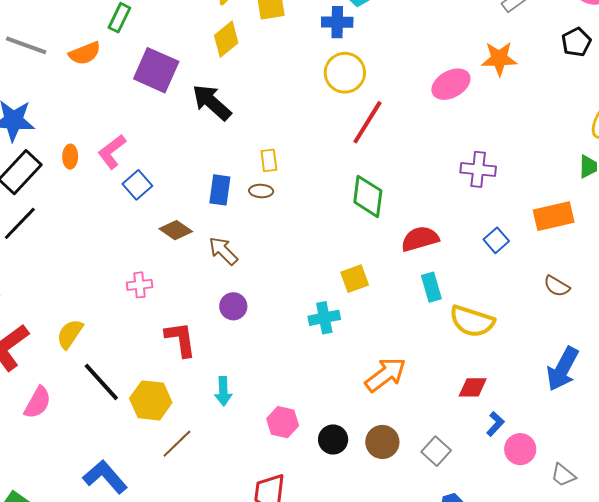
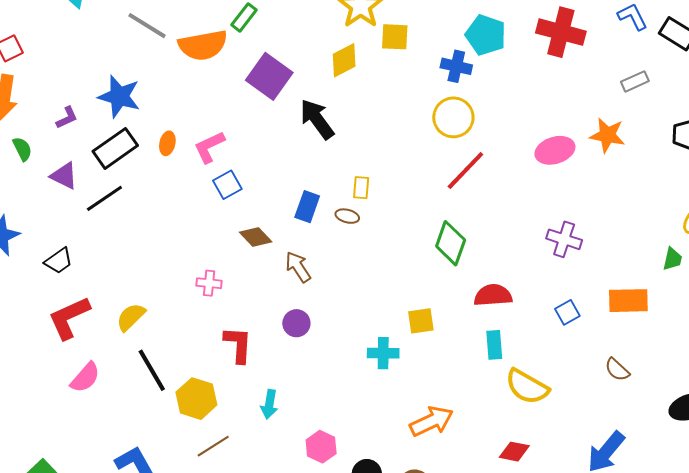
orange semicircle: (85, 53) -> (203, 45), size x1.5

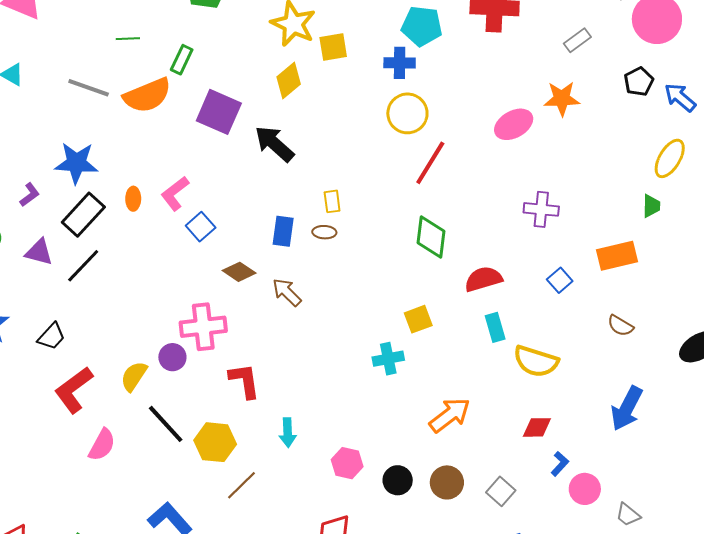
pink cross: (209, 283) -> (203, 327), size x1.8
purple circle: (296, 323) -> (172, 357), moved

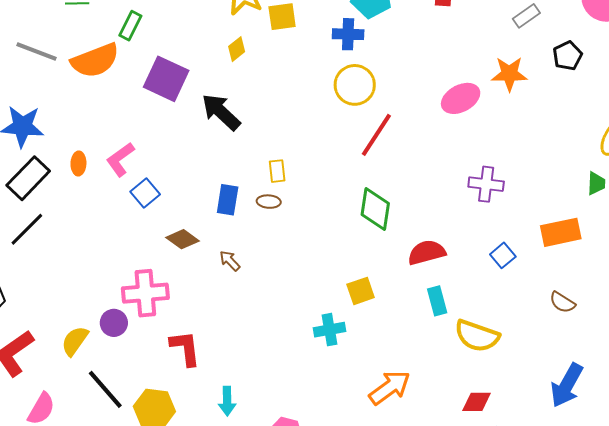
yellow diamond: (289, 80) -> (237, 49), size x0.7
black pentagon: (639, 82) -> (567, 56), moved
brown arrow: (287, 292) -> (230, 261), size x0.7

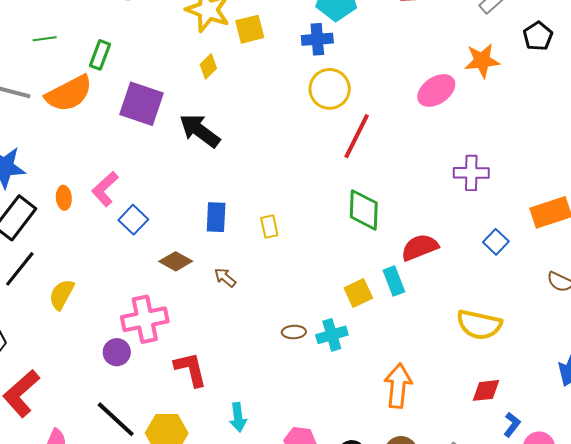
yellow rectangle: (277, 171) -> (269, 227), moved
brown ellipse: (269, 202) -> (294, 332), moved
cyan rectangle: (437, 301) -> (394, 281), moved
yellow semicircle: (75, 341) -> (62, 294), moved
orange arrow: (390, 388) -> (398, 386), turned -42

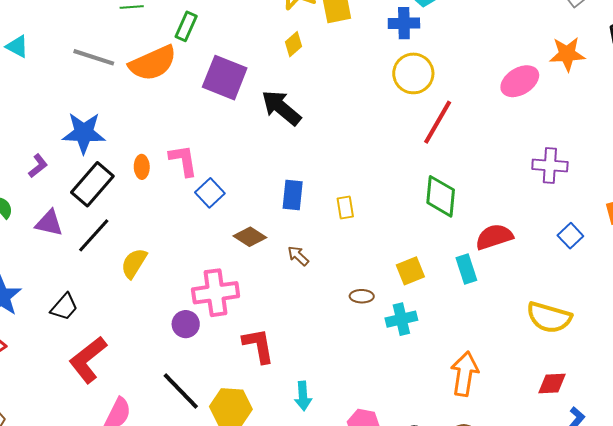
pink L-shape: (105, 189) -> (183, 160), turned 120
yellow square: (358, 293) -> (410, 271), moved
brown ellipse: (294, 332) -> (362, 296), moved

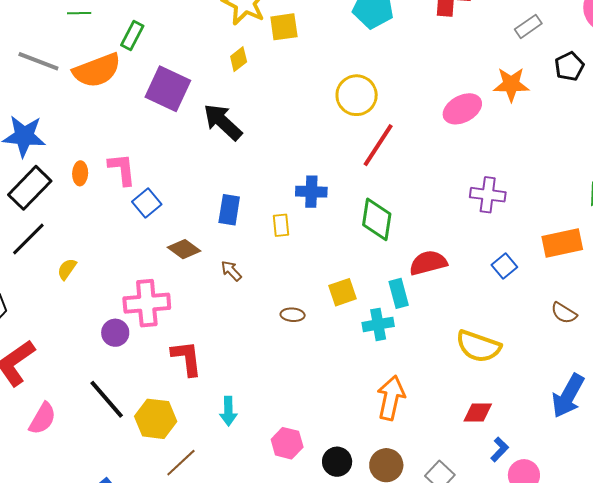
blue cross: (404, 23) -> (311, 192), moved
yellow semicircle: (134, 263) -> (67, 269), size x0.7
cyan cross: (401, 319) -> (378, 324), moved

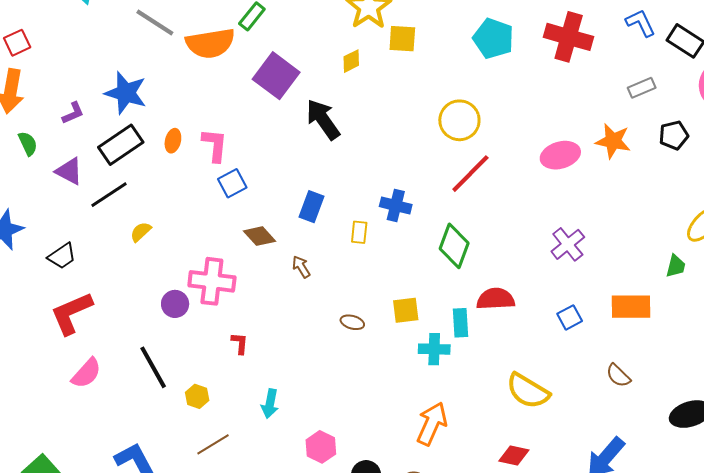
purple cross: (488, 195) -> (568, 244), turned 32
red L-shape: (187, 358) -> (240, 343), size x0.6
yellow hexagon: (156, 419) -> (197, 396), size x0.6

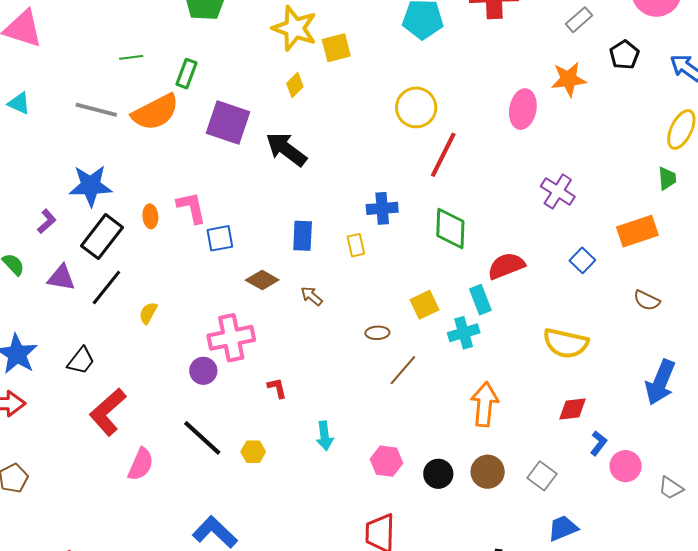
pink ellipse: (560, 155) -> (523, 109), turned -45
blue square: (232, 183) -> (220, 238), turned 36
brown line: (213, 444) -> (403, 370), moved

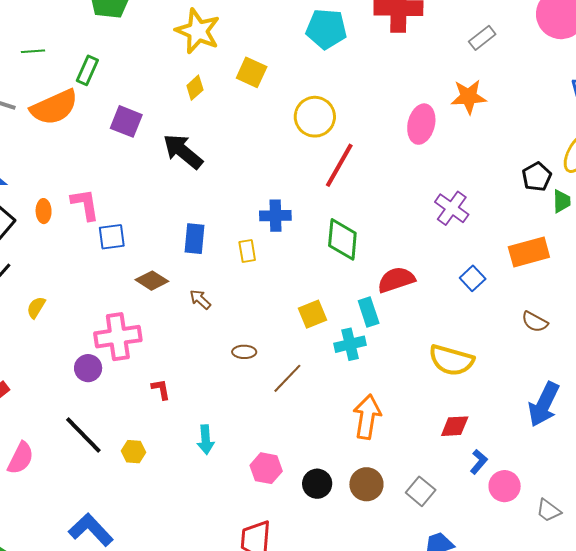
yellow square: (336, 48) -> (252, 72), moved, turned 36
black pentagon: (624, 55) -> (537, 177), moved
purple square: (228, 122) -> (126, 121), size x0.7
brown ellipse: (377, 333) -> (244, 352), moved

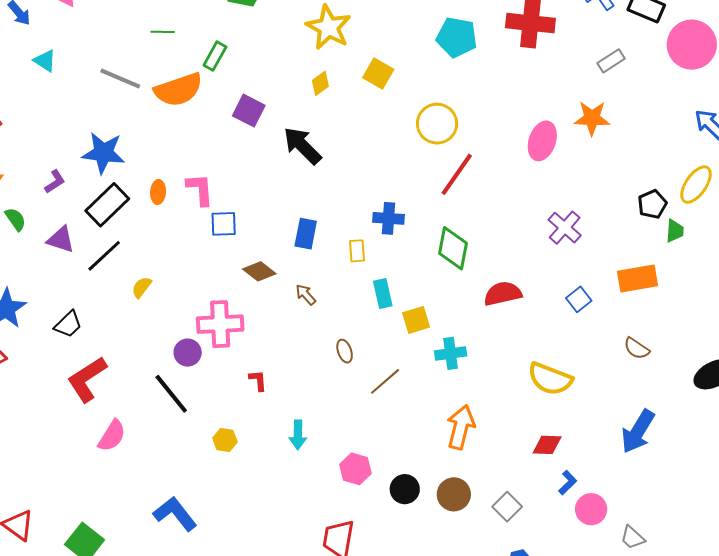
cyan rectangle: (369, 312) -> (383, 293), moved
brown ellipse: (244, 352) -> (345, 351), turned 65
black line: (83, 435) -> (171, 394), moved

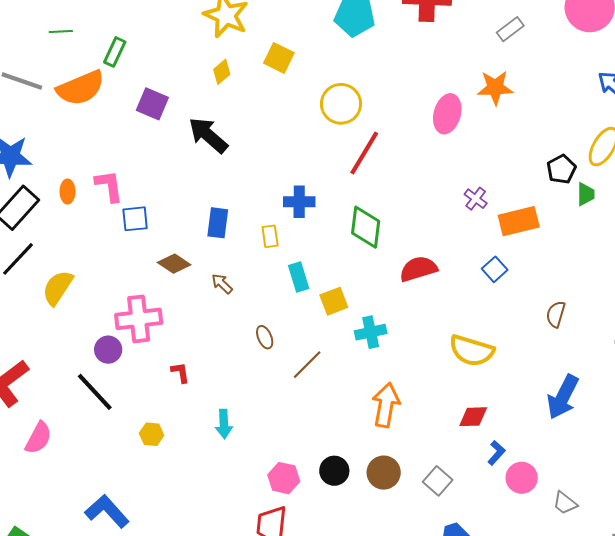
purple cross: (565, 228) -> (476, 199), size x0.7
orange rectangle: (637, 278) -> (519, 221), moved
yellow semicircle: (142, 287) -> (58, 288), size x1.6
brown semicircle: (637, 348) -> (556, 314), turned 76
pink hexagon: (355, 469) -> (284, 478), moved

